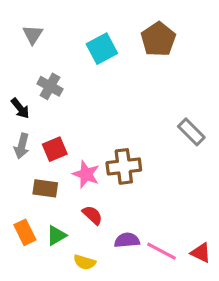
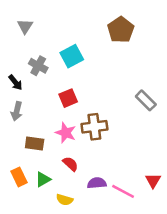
cyan square: (102, 49) -> (72, 56), moved
red square: (55, 149) -> (68, 98), moved
red triangle: (201, 253) -> (153, 181), moved, turned 35

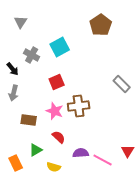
orange rectangle: (19, 177) -> (16, 163), moved

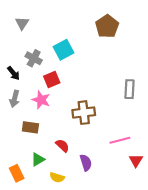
red square: (57, 82) -> (52, 80), moved
gray rectangle: (122, 84) -> (129, 89), turned 48
pink star: (55, 111) -> (41, 100), moved
purple semicircle: (81, 153) -> (86, 163), turned 77
pink line: (103, 160) -> (120, 140), moved, turned -42

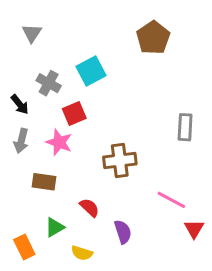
pink line: (120, 140) -> (171, 200), turned 42

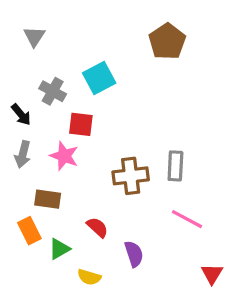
red square: (74, 114) -> (81, 124), turned 30
gray rectangle: (185, 127) -> (175, 166), moved
red triangle: (194, 229) -> (212, 274), moved
orange rectangle: (24, 247) -> (29, 231), moved

